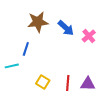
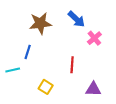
blue arrow: (66, 28) -> (76, 19), moved
red line: (68, 83) -> (72, 65), moved

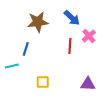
red line: (72, 65) -> (70, 46), moved
yellow square: (46, 87) -> (43, 82), turned -32

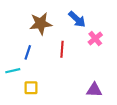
red line: (70, 46) -> (62, 49), moved
yellow square: (43, 82) -> (31, 88), moved

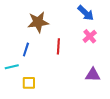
blue arrow: (77, 19) -> (86, 13), moved
purple triangle: (94, 90) -> (93, 75), moved

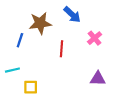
blue arrow: (86, 13) -> (72, 15), moved
blue line: (26, 49) -> (20, 40), moved

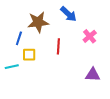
yellow square: (31, 87) -> (29, 55), moved

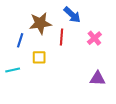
red line: (58, 46) -> (61, 37), moved
yellow square: (29, 55) -> (39, 57), moved

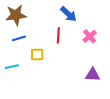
brown star: (40, 23) -> (16, 15), moved
blue line: (20, 40) -> (19, 38), turned 56

